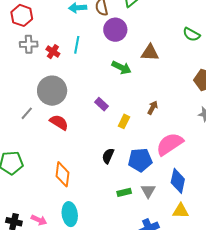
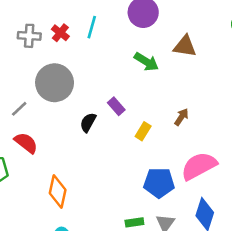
gray cross: (29, 44) -> (29, 36), moved
red semicircle: (59, 122) -> (26, 143), moved
black semicircle: (108, 156) -> (88, 122), moved

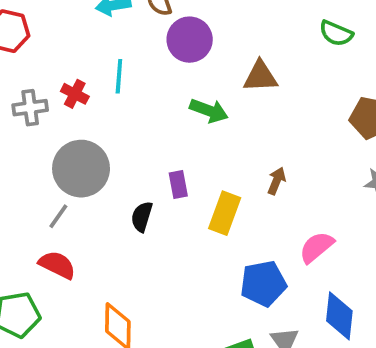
purple rectangle: (116, 106) -> (178, 185), turned 42
gray line: (19, 109) -> (58, 216), moved
yellow rectangle: (143, 131) -> (225, 213), size x1.5
pink semicircle: (199, 166) -> (317, 247), size x0.7

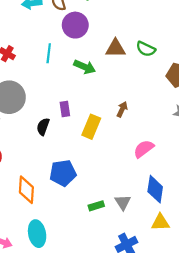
green semicircle: (336, 33) -> (146, 49), moved
cyan line: (119, 76) -> (49, 53), moved
blue pentagon: (263, 283) -> (63, 173), moved

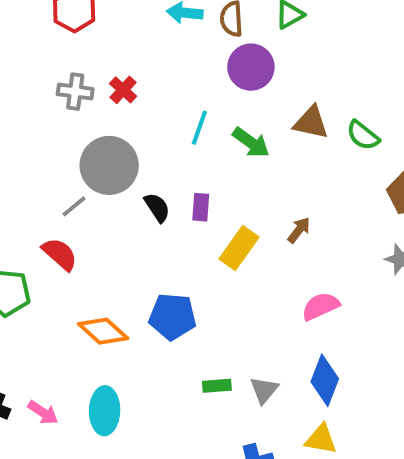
cyan line: (49, 53) -> (199, 128), moved
black semicircle: (43, 127) -> (157, 207), moved, turned 114
orange diamond: (26, 190) -> (103, 331), turned -64

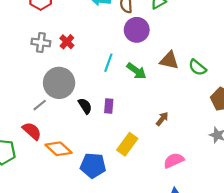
yellow rectangle: (239, 248) -> (127, 144), moved
orange diamond: (103, 331) -> (59, 149), moved

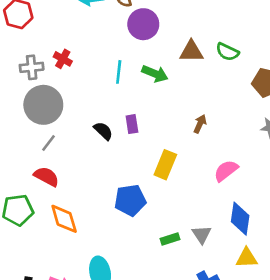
gray circle: (59, 83) -> (43, 105), moved
orange diamond: (59, 149) -> (64, 219), moved, turned 45

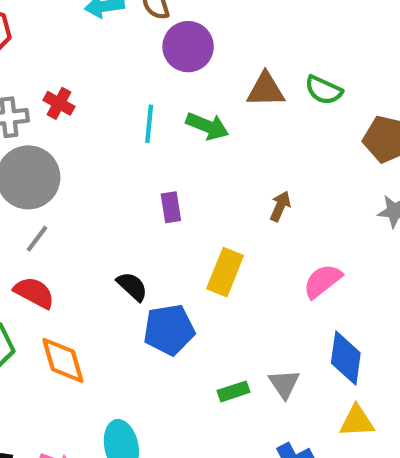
black semicircle: (103, 131) -> (132, 286), moved

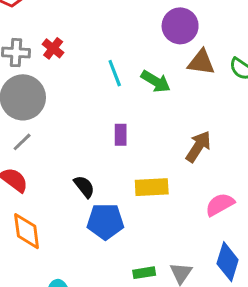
purple circle: (188, 47) -> (180, 26), moved
cyan line: (149, 124) -> (115, 73), turned -36
brown arrow: (280, 206) -> (198, 147), size x1.5
yellow rectangle: (225, 272) -> (152, 187), turned 56

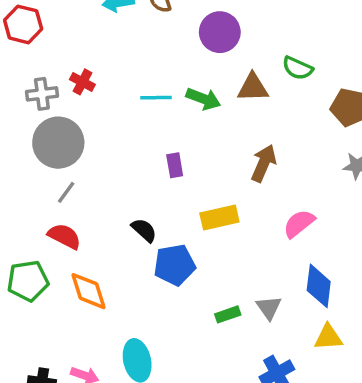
brown triangle: (201, 62) -> (253, 88), moved
cyan line: (115, 73) -> (156, 98), turned -60

